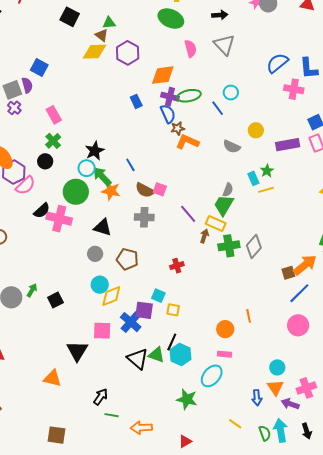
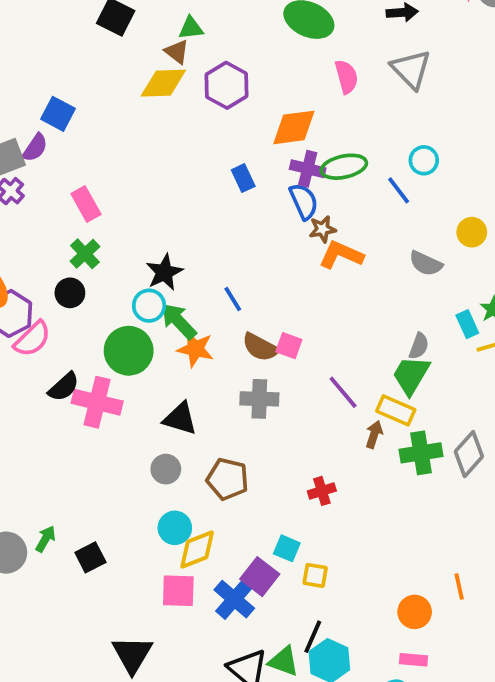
purple semicircle: (27, 85) -> (35, 148), turned 49
purple square: (144, 310) -> (260, 577), turned 30
pink square: (102, 331) -> (178, 591), moved

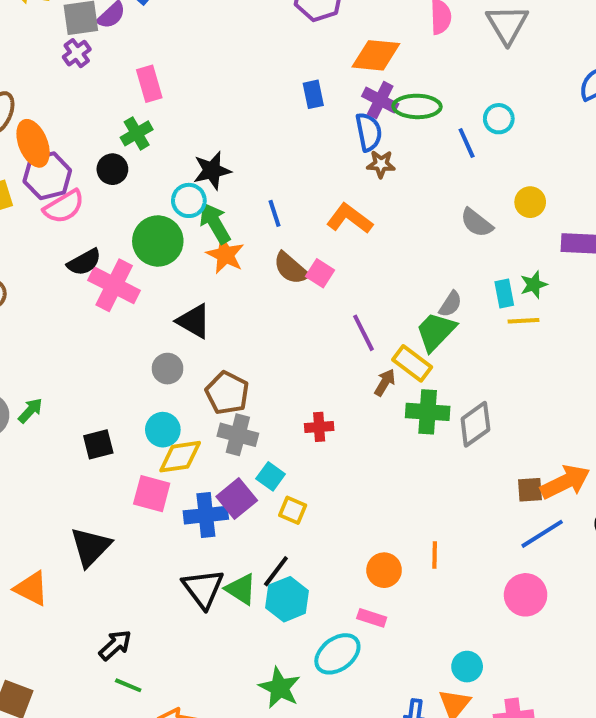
orange L-shape: (341, 255) -> (350, 219), moved
gray cross: (259, 399) -> (238, 435), moved
black square: (90, 557) -> (98, 444), moved
blue cross: (234, 599) -> (206, 515), turned 30

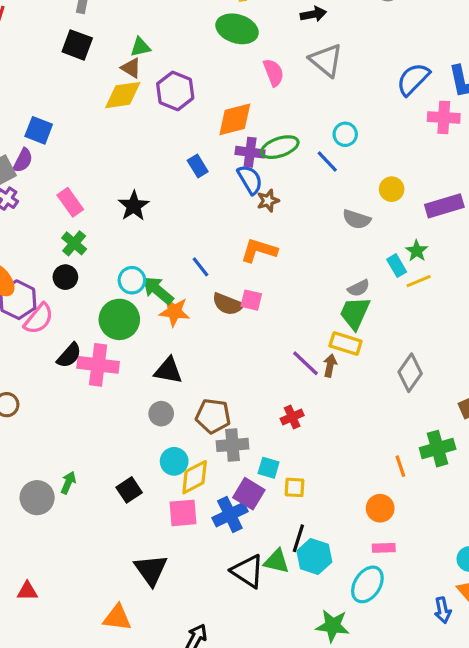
black star: (212, 171) -> (134, 206), moved
gray semicircle: (450, 304) -> (359, 288), turned 50
purple line: (364, 333) -> (305, 363), moved
green cross: (428, 412) -> (438, 449), moved
orange line: (435, 555) -> (400, 466), moved

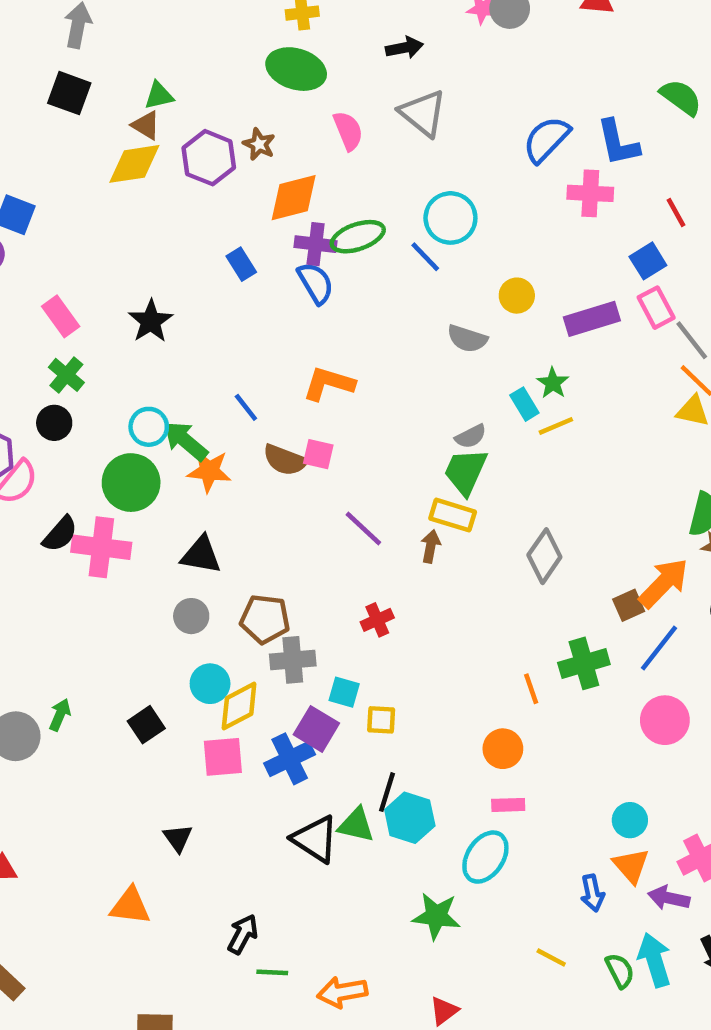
cyan circle: (345, 134) -> (450, 218), size x1.5
brown star: (268, 201) -> (259, 144), moved, turned -30
purple line: (305, 363) -> (363, 529), moved
black triangle: (151, 570) -> (178, 838), size x0.6

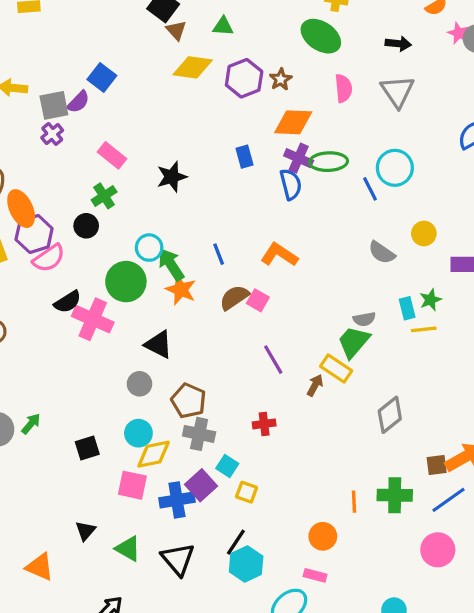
brown triangle: (146, 125) -> (176, 30), moved
pink rectangle: (61, 316) -> (112, 155), turned -32
brown semicircle: (285, 460) -> (234, 297), turned 108
green triangle: (356, 825) -> (128, 549), moved

